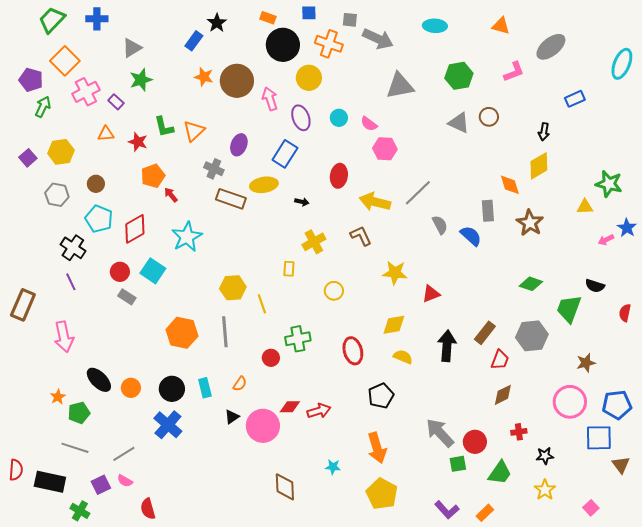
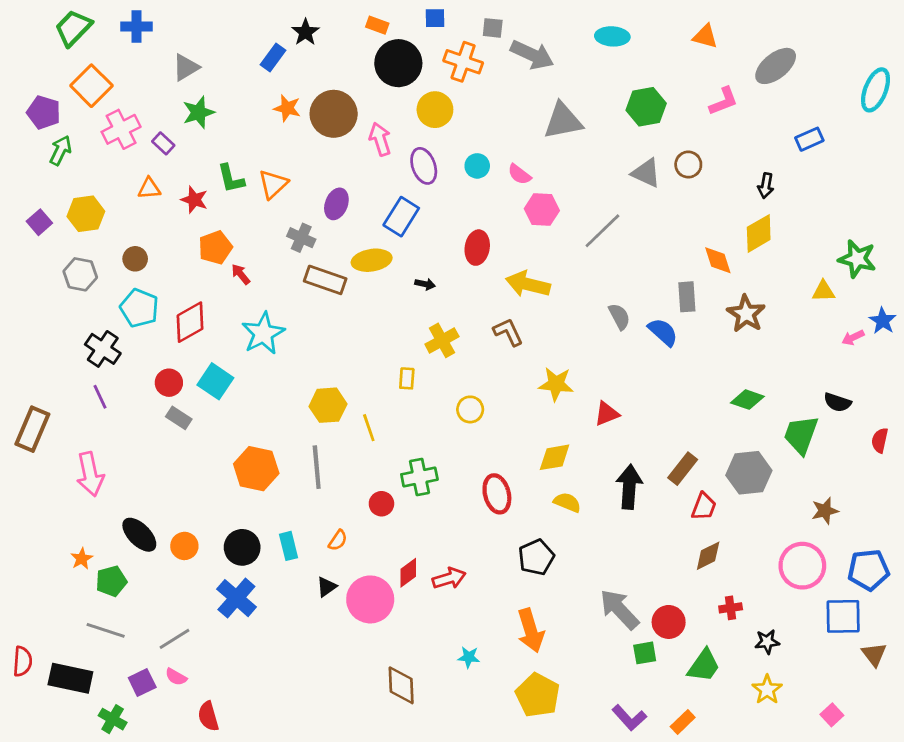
gray line: (418, 193) -> (602, 231), moved
red diamond: (290, 407) -> (408, 573), turned -35

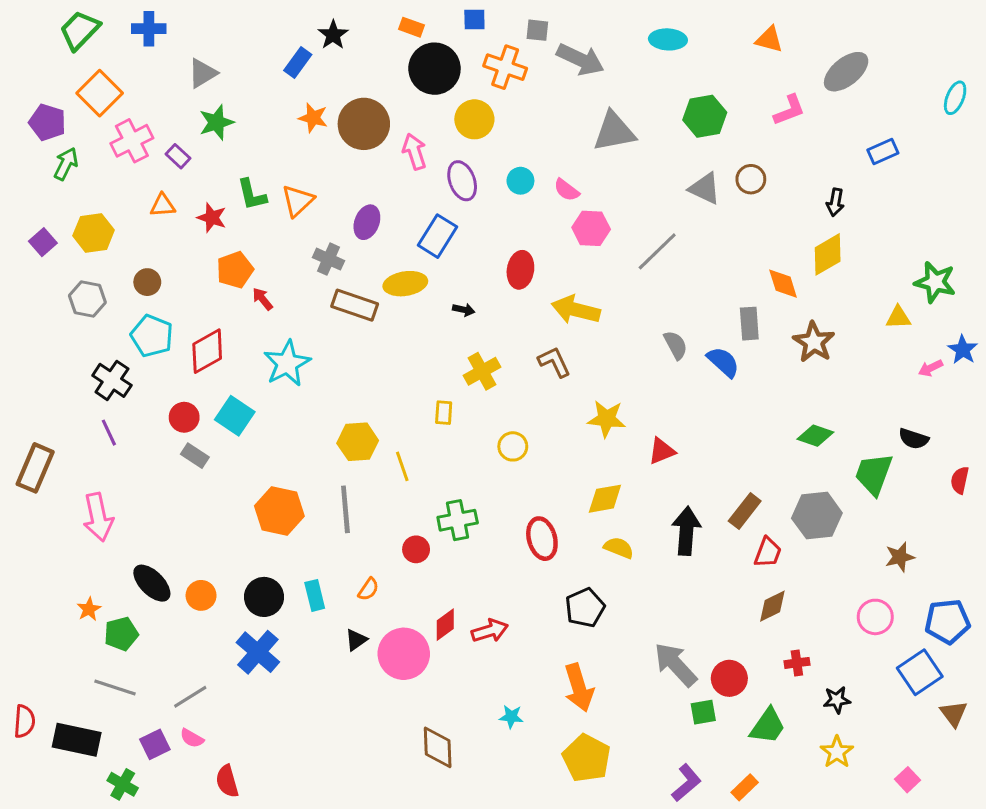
cyan ellipse: (876, 90) -> (955, 98), size x0.7
pink circle: (802, 566) -> (875, 617), size x0.7
blue square: (843, 616) -> (920, 672), turned -33
purple L-shape: (629, 718) -> (686, 783), turned -88

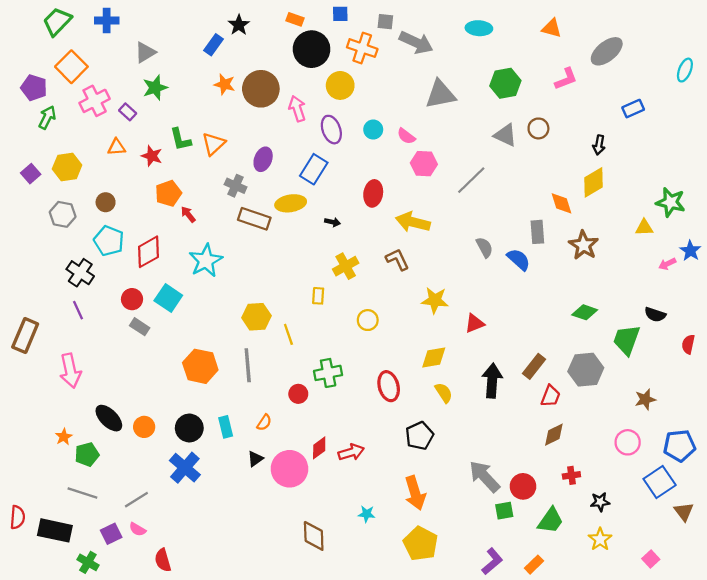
yellow semicircle: (619, 548) -> (444, 393), turned 35

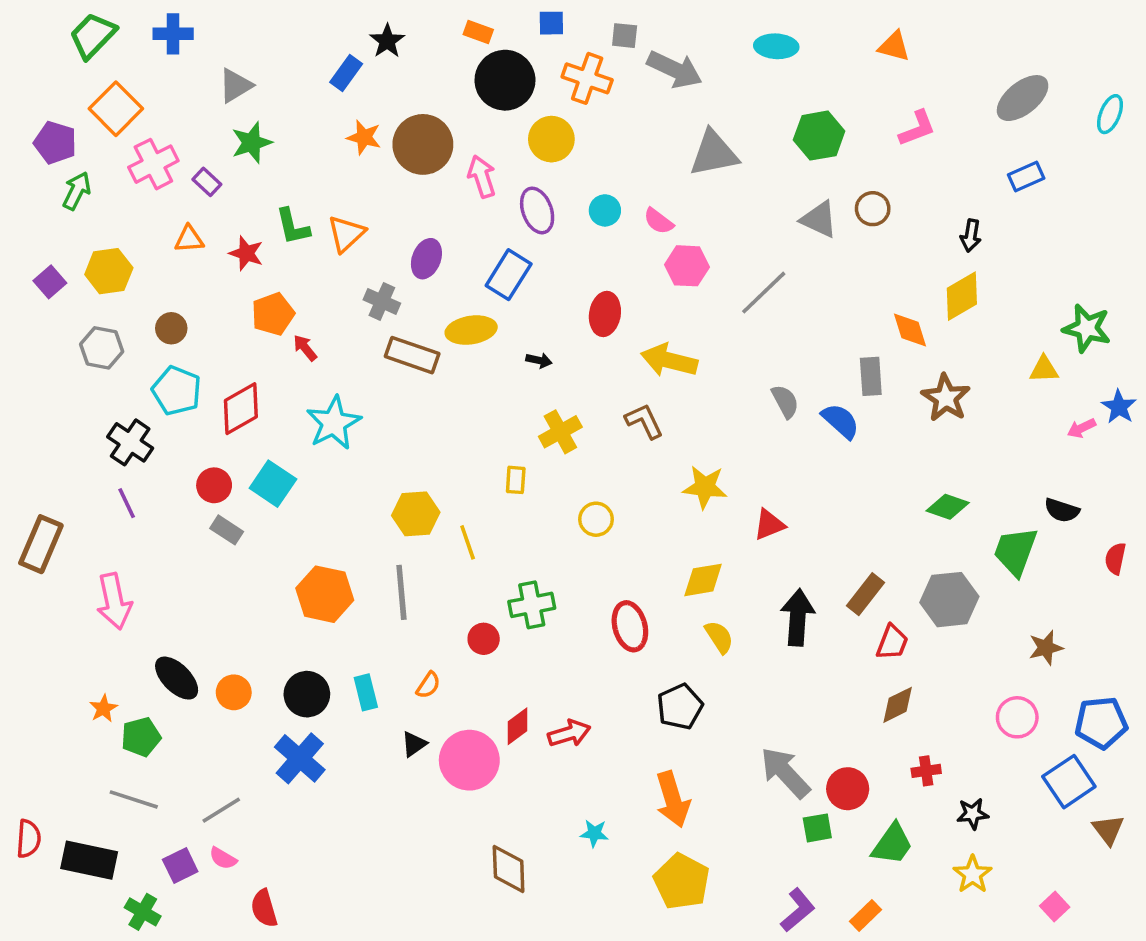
gray ellipse: (607, 51) -> (1023, 98), moved

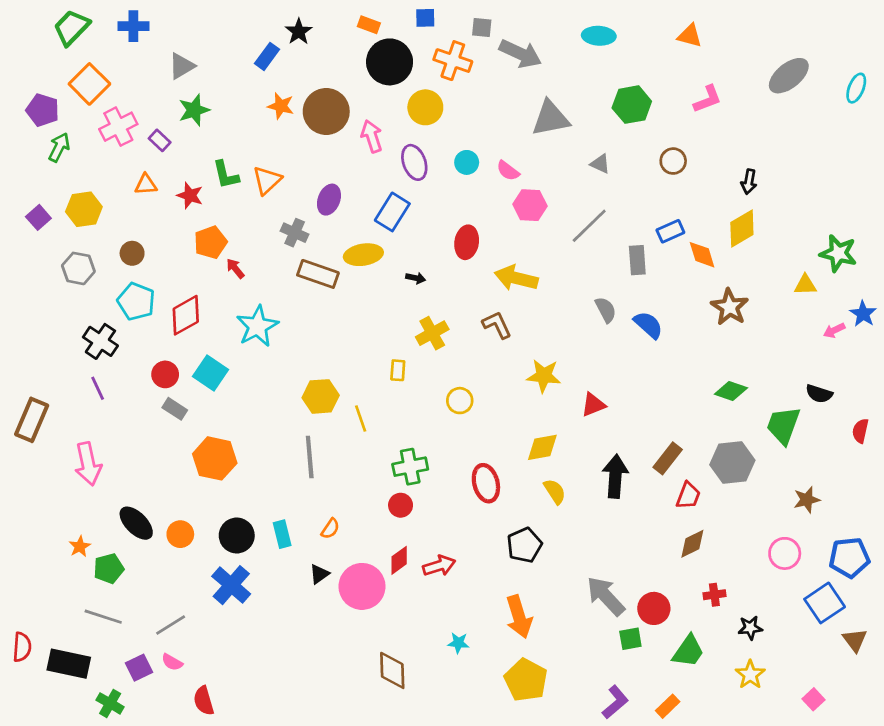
blue rectangle: (1026, 177) -> (670, 231), moved
gray triangle: (819, 219) -> (600, 164), moved, size x0.7
gray rectangle: (871, 376) -> (637, 260), moved
orange hexagon: (325, 594) -> (215, 458), moved
red circle: (484, 639) -> (401, 505), moved

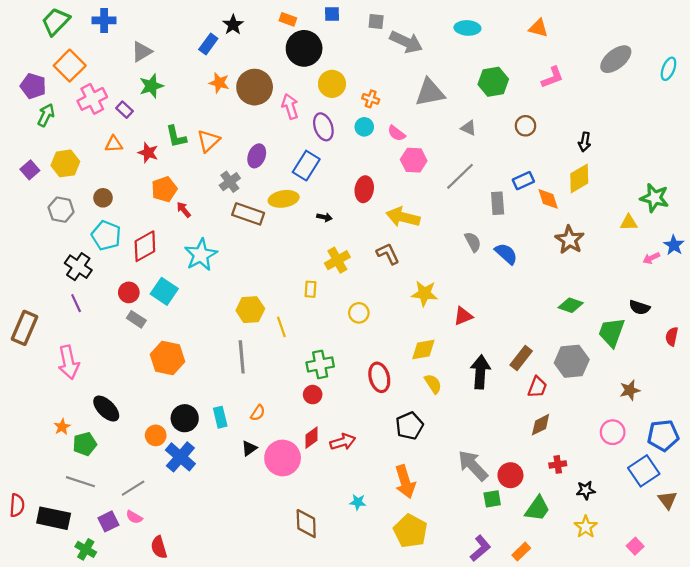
orange cross: (453, 61) -> (371, 99), moved, size x0.6
gray cross: (295, 233) -> (230, 182), turned 30
orange circle: (180, 534) -> (156, 435), moved

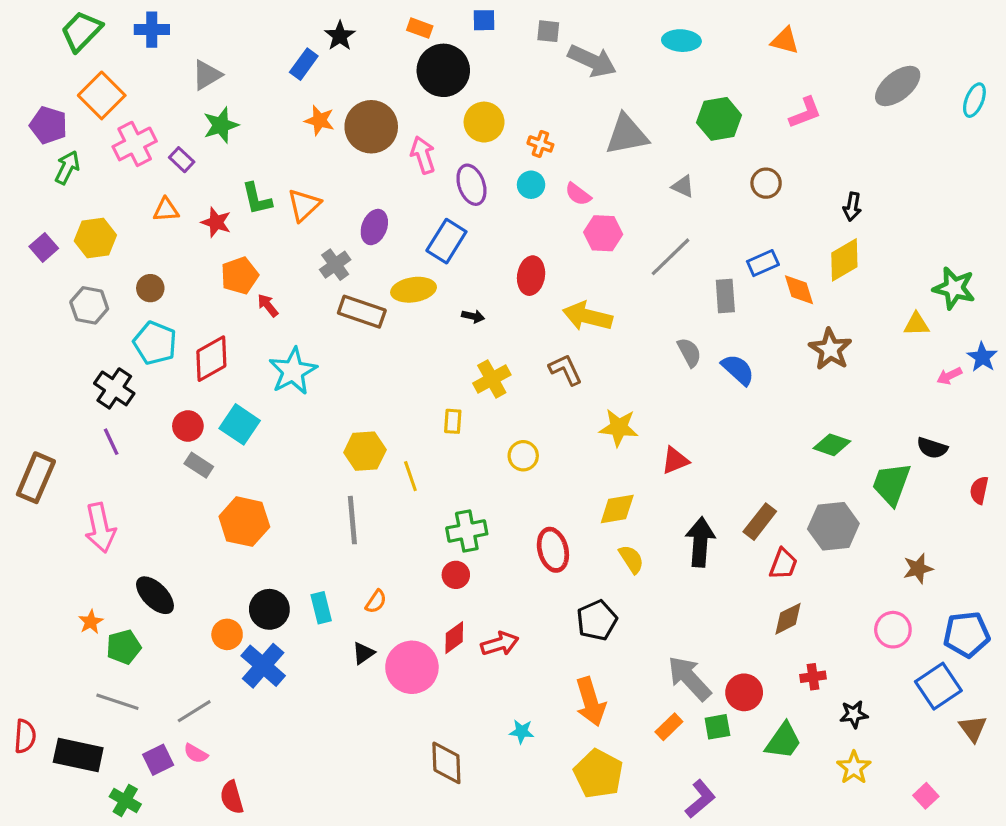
orange rectangle: (521, 552) -> (669, 727), moved

